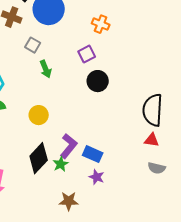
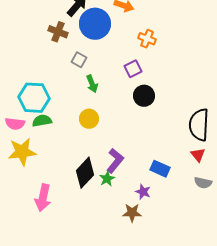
yellow circle: (39, 115) -> (89, 119), moved
red triangle: (152, 140) -> (198, 155), turned 42
blue rectangle: (93, 154) -> (160, 169), moved
brown star: (69, 201) -> (132, 213), moved

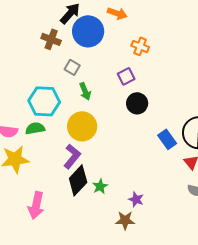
cyan hexagon: (34, 98) -> (44, 101), moved
yellow circle: (89, 119) -> (82, 126), size x1.5
purple L-shape: (115, 161) -> (72, 156), moved
blue rectangle: (160, 169) -> (167, 139), moved, turned 30

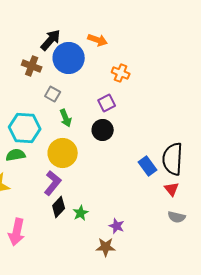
black circle: (137, 103) -> (103, 130), moved
black diamond: (78, 180) -> (59, 207), size x0.7

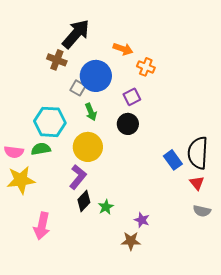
black arrow: (51, 40) -> (76, 34), size x1.4
orange arrow: (98, 40) -> (123, 49), moved
blue circle: (69, 58) -> (96, 76), moved

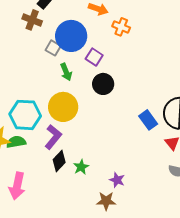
purple square: (132, 97) -> (94, 57), moved, turned -30
cyan hexagon: (50, 122) -> (25, 115), moved
green semicircle: (41, 149) -> (16, 142), moved

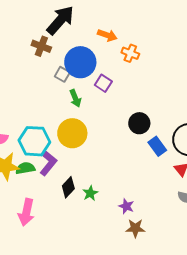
black circle: (103, 84) -> (139, 123), moved
purple L-shape: (53, 137) -> (48, 163), moved
brown star: (106, 201) -> (135, 228), moved

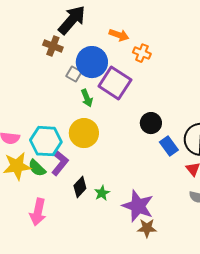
purple square: (103, 83) -> (115, 83), size x1.8
green semicircle: (25, 168) -> (37, 168), turned -126
purple star: (126, 206) -> (138, 206), size x2.0

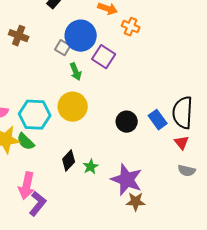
brown cross: (53, 46) -> (19, 36), moved
purple square: (115, 83) -> (104, 57), size x0.7
black circle: (151, 123) -> (127, 122), moved
purple L-shape: (60, 163) -> (38, 204), moved

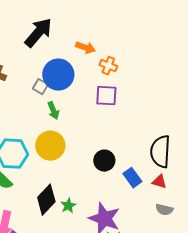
purple square: (104, 57) -> (106, 96), moved, turned -30
blue rectangle: (158, 120) -> (132, 178), moved
red triangle: (182, 143) -> (159, 182), turned -35
black diamond: (69, 161) -> (46, 200), size x1.4

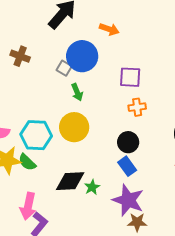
orange cross: (108, 66) -> (137, 107), moved, turned -30
blue rectangle: (132, 178) -> (127, 166), moved
black diamond: (46, 200) -> (70, 181), turned 44

